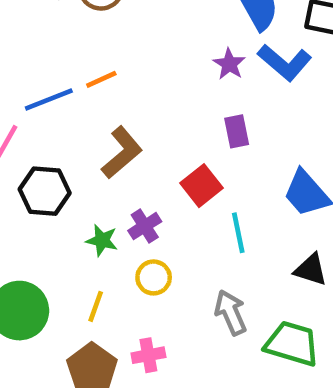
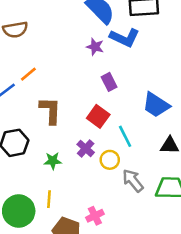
brown L-shape: (122, 153) -> (50, 111), turned -32
purple cross: (145, 226) -> (86, 148), moved
yellow circle: (154, 277) -> (110, 160), moved
yellow line: (96, 306) -> (49, 199), moved

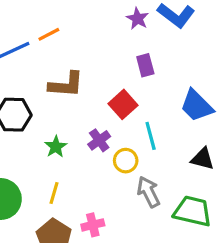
brown L-shape: (50, 111) -> (66, 85), turned 80
green star: (53, 161) -> (56, 147), turned 30
yellow line: (49, 199) -> (54, 193), moved

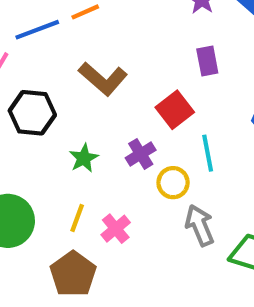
brown L-shape: (66, 85) -> (103, 79), turned 33
pink cross: (93, 225) -> (116, 229), moved, turned -30

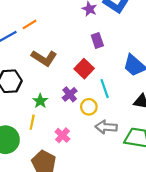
yellow line: (77, 218) -> (32, 122), moved
gray arrow: (200, 225) -> (106, 127), turned -55

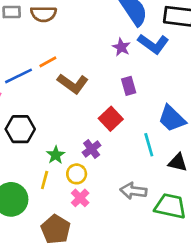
brown L-shape: (44, 58) -> (73, 84), moved
cyan line: (105, 89) -> (149, 145), moved
yellow circle: (89, 107) -> (77, 174), moved

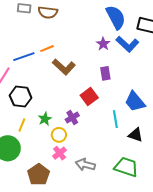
yellow line: (45, 180) -> (22, 125), moved
gray arrow: (133, 191) -> (85, 165), moved

